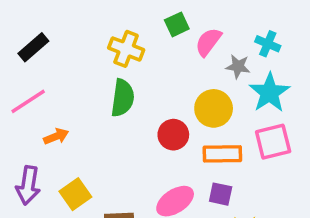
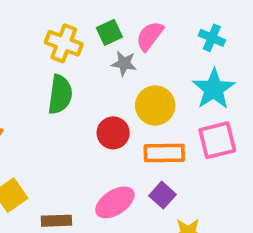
green square: (177, 24) -> (109, 32), moved
gray star: (238, 66) -> (124, 63), moved
purple square: (221, 194) -> (162, 195), turned 30

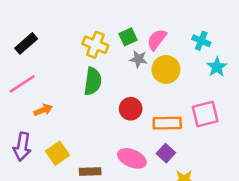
cyan star: (214, 89) -> (217, 67), moved, size x0.7
yellow circle: (155, 105) -> (166, 70), moved
pink ellipse: (115, 202) -> (132, 158), turned 56

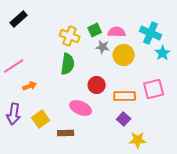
pink semicircle: (157, 39) -> (117, 32), turned 54
cyan cross: (201, 41) -> (151, 33), size x1.5
black rectangle: (26, 43) -> (19, 19), moved
pink ellipse: (132, 158) -> (81, 108), moved

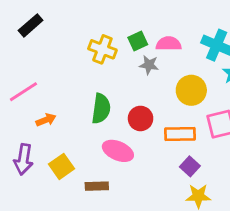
yellow circle: (124, 55) -> (191, 90), moved
green semicircle: (68, 64) -> (101, 109), moved
purple square: (124, 119) -> (190, 166), moved

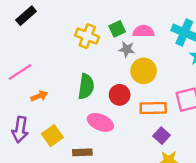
yellow circle: (191, 90) -> (144, 71), moved

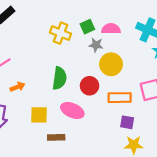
yellow square: (52, 136) -> (39, 115), moved, turned 36
purple square: (162, 136) -> (127, 122), turned -32

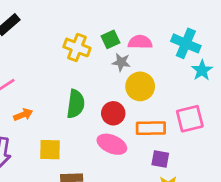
pink ellipse: (72, 110) -> (112, 144), moved

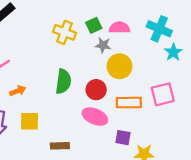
yellow square: (50, 150) -> (29, 121), moved
purple square: (160, 159) -> (123, 138), moved

